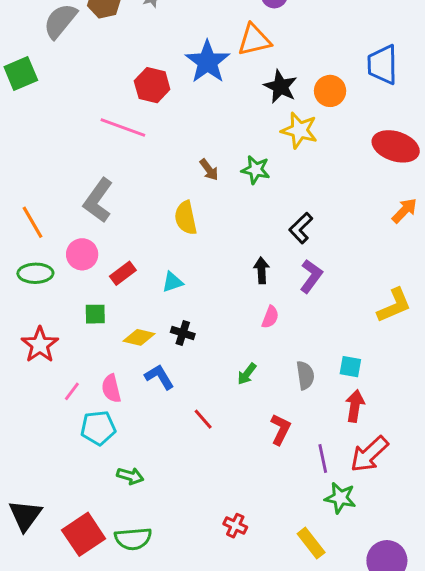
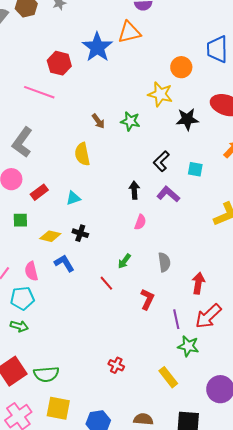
black star: (280, 87) -> (187, 119), moved, turned -30
purple L-shape: (311, 276) -> (168, 194), turned -85
cyan square: (350, 367) -> (195, 169), moved
red line: (203, 419) -> (106, 283), moved
green arrow: (130, 476) -> (19, 326), moved

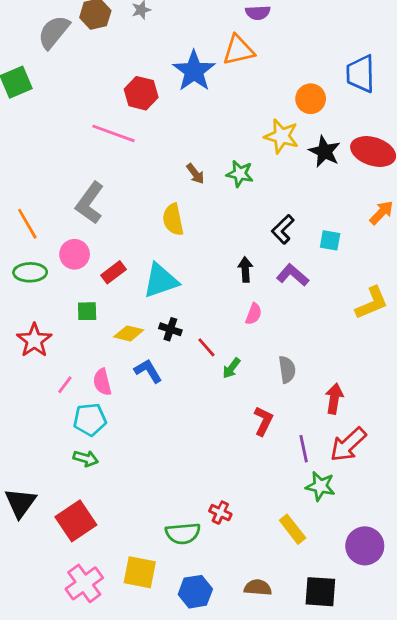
black star: (187, 119) -> (324, 151), moved, turned 30
cyan triangle: (73, 198) -> (161, 281), size x1.8
red line: (106, 283) -> (206, 347), moved
green semicircle: (46, 374) -> (183, 533), moved

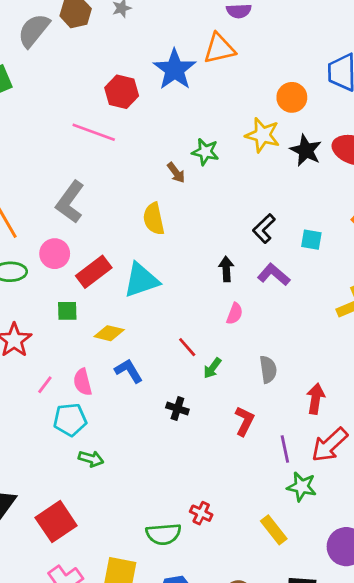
green star: (240, 174) -> (205, 152), moved
red rectangle: (113, 272) -> (94, 272), size x1.4
black cross: (170, 329) -> (177, 409), moved
green arrow: (86, 458) -> (91, 459), moved

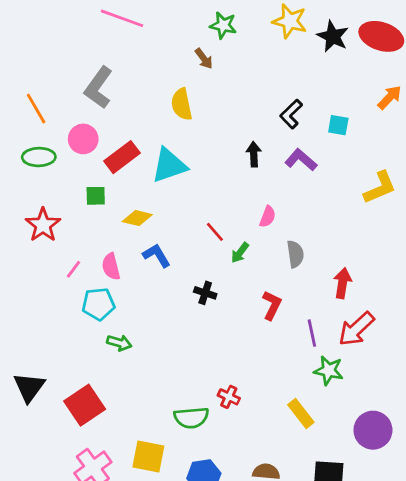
green star: (205, 152) -> (223, 25), moved
pink semicircle: (235, 314) -> (268, 217), moved

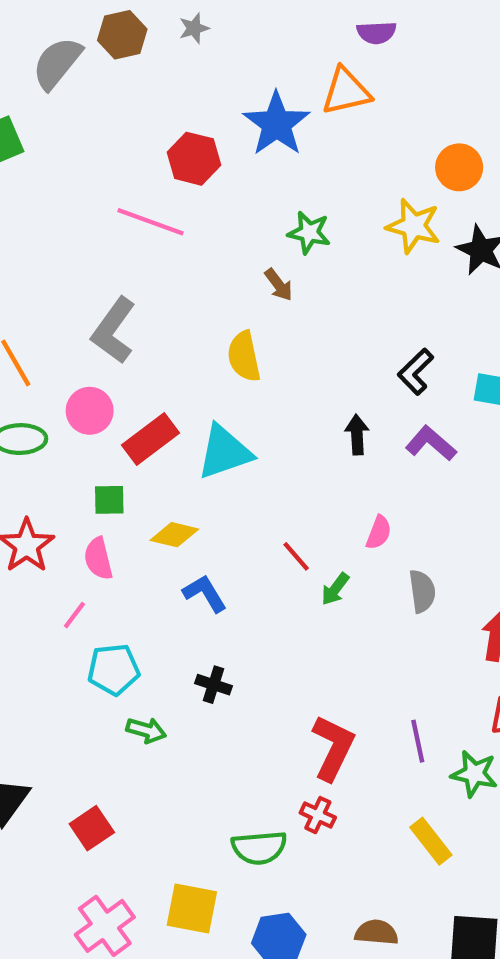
pink semicircle: (111, 267) -> (98, 559), moved
black cross: (205, 293) -> (214, 685), moved
red L-shape: (272, 305) -> (333, 748), moved, size x1.4
purple line: (312, 333) -> (418, 741), moved
red square: (85, 405) -> (92, 828), size x0.7

